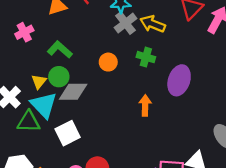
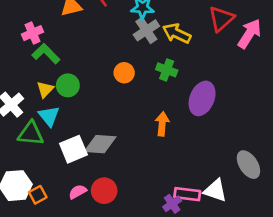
green L-shape: (60, 50) -> (46, 54), moved
gray diamond: (73, 92) -> (100, 144), moved
cyan triangle: (44, 105) -> (49, 116), size x0.7

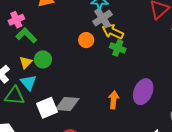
yellow arrow: (177, 33) -> (113, 32), moved
orange circle: (124, 73) -> (86, 40), moved
purple ellipse: (202, 98) -> (143, 92), moved
orange arrow: (162, 124) -> (114, 100), moved

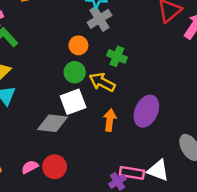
yellow arrow: (113, 32) -> (102, 82), moved
green circle: (43, 59) -> (75, 72), moved
white square: (47, 108) -> (73, 102), moved

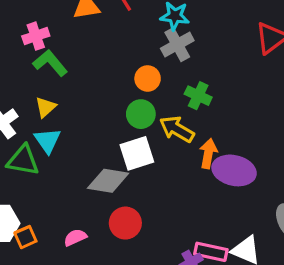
purple ellipse: (146, 111) -> (234, 170), turned 76
orange arrow: (110, 120) -> (208, 154), moved
red circle: (55, 167) -> (125, 223), moved

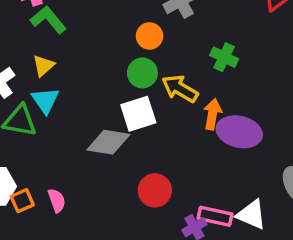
green cross: (198, 96) -> (224, 57), moved
red circle: (125, 223) -> (155, 190), moved
pink semicircle: (75, 237) -> (57, 200), moved, turned 95

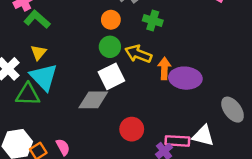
green cross: (224, 57) -> (153, 20), moved
cyan triangle: (45, 100) -> (44, 77), size x1.4

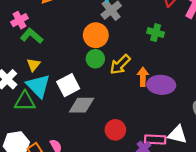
orange circle: (111, 20) -> (96, 35), size x1.5
green cross: (153, 20) -> (156, 33), moved
yellow arrow: (138, 54) -> (120, 65), turned -65
white square: (111, 76) -> (68, 85), moved

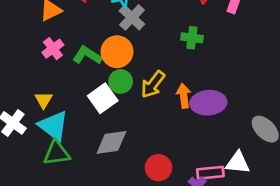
pink cross: (19, 20) -> (53, 49), moved
green L-shape: (32, 36) -> (87, 55), moved
white square: (68, 85) -> (103, 98), moved
green triangle: (25, 101) -> (57, 153), moved

